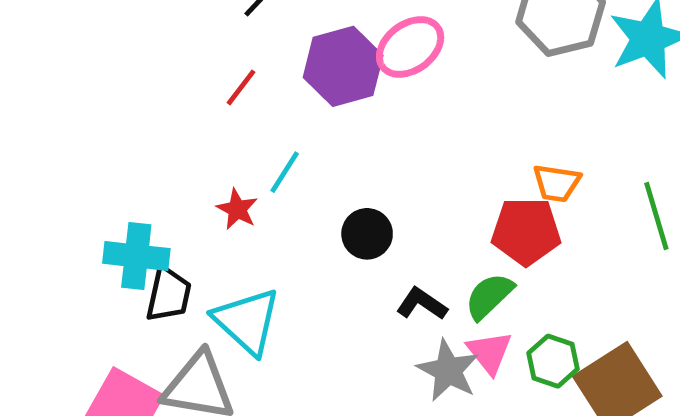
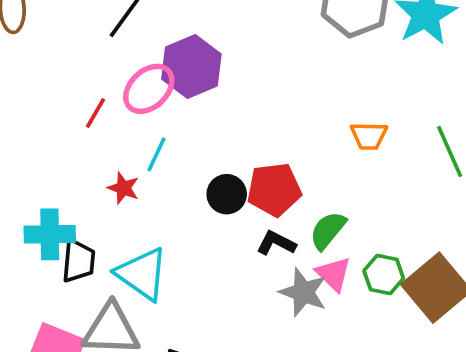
pink ellipse: (410, 47) -> (149, 89), moved
red line: (241, 87) -> (95, 113), moved
red pentagon: (526, 231) -> (274, 190), moved

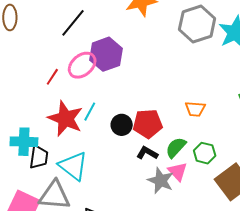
orange trapezoid: (369, 136) -> (195, 109), moved
cyan line: (157, 154) -> (90, 112), moved
red star: (123, 188) -> (65, 119), size x2.0
green hexagon: (384, 275) -> (205, 153), moved

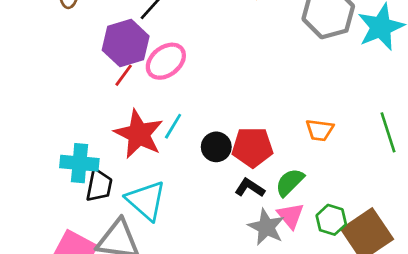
purple hexagon: (106, 54) -> (126, 43), moved
green hexagon: (205, 153) -> (331, 220), moved

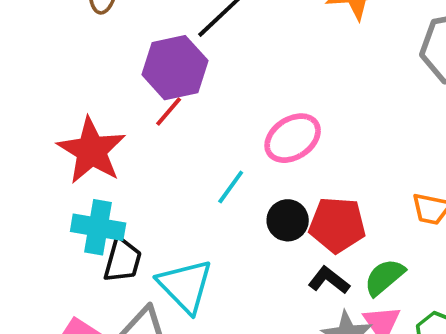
pink ellipse: (166, 61) -> (293, 138), moved
red star: (139, 134) -> (92, 151), moved

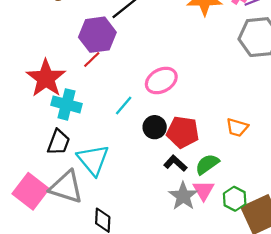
cyan cross: (98, 227) -> (67, 104), moved

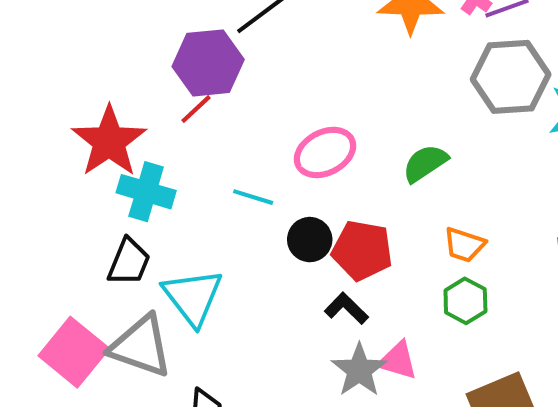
cyan line: (124, 105) -> (253, 197), turned 65
green semicircle: (207, 164) -> (425, 163), moved
pink triangle: (204, 190) -> (398, 361), turned -45
green hexagon: (235, 199) -> (465, 301), moved

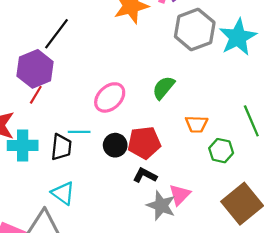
black trapezoid: (129, 262) -> (61, 147), moved
cyan triangle: (193, 297) -> (63, 193), size x0.7
green hexagon: (465, 301) -> (221, 151), moved
pink triangle: (398, 361) -> (180, 195), turned -45

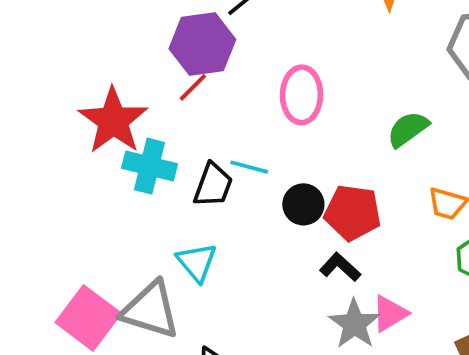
pink ellipse: (110, 97) -> (302, 95), moved, turned -60

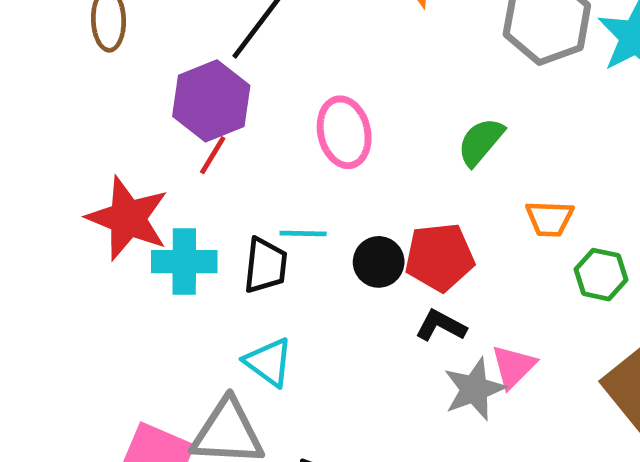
gray star: (354, 324) -> (474, 389), turned 30

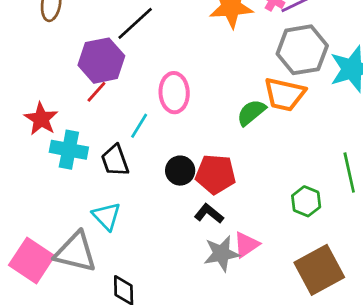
red star: (128, 218) -> (41, 119), size x0.7
orange trapezoid: (550, 219) -> (285, 94), moved, size x1.5
cyan line: (303, 233) -> (139, 126), moved, turned -70
black trapezoid: (265, 265) -> (115, 161), turned 144

